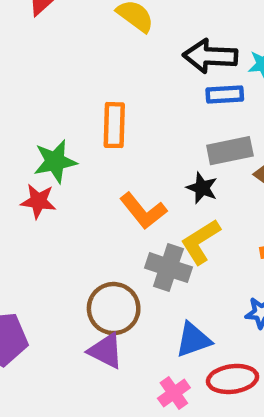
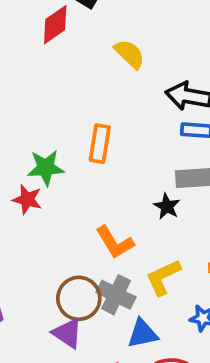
orange L-shape: (143, 211) -> (115, 242), moved
yellow L-shape: (201, 242) -> (163, 277), moved
gray cross: (168, 268) -> (116, 295), moved

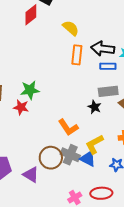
orange rectangle: (100, 144) -> (77, 55), moved
purple triangle: (67, 333) -> (31, 175), moved
blue triangle: (143, 334) -> (88, 159), moved, turned 42

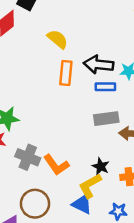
black star: (94, 107) -> (101, 166), moved
gray cross: (70, 155) -> (28, 157), moved

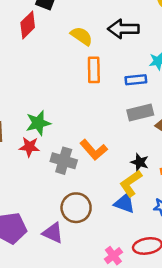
black arrow: (98, 65) -> (123, 29), moved
orange L-shape: (56, 165) -> (94, 150), moved

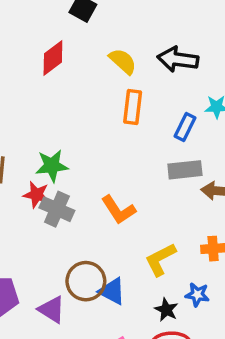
red diamond: (28, 25) -> (53, 58), moved
blue rectangle: (136, 80) -> (185, 127), turned -66
gray cross: (64, 161) -> (57, 209), moved
black star: (140, 162) -> (166, 310), moved
blue triangle: (124, 203) -> (112, 291), moved

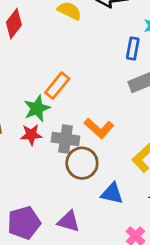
orange rectangle: (133, 107) -> (57, 86), moved, turned 48
gray cross: (57, 209) -> (66, 139), moved
brown circle: (86, 281) -> (82, 163), moved

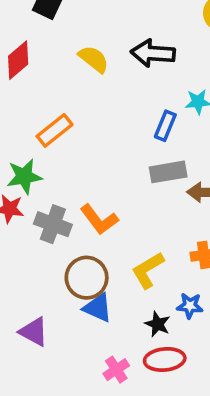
orange rectangle: (57, 86) -> (55, 130), moved
brown circle: (82, 163) -> (87, 278), moved

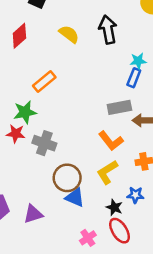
black arrow: (153, 53) -> (108, 30), turned 76
blue rectangle: (165, 126) -> (134, 78), moved
orange L-shape: (99, 219) -> (111, 141), moved
purple triangle: (34, 332) -> (33, 214), turned -45
red ellipse: (165, 359) -> (120, 231), turned 65

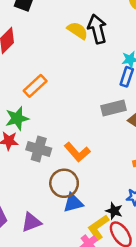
yellow semicircle: (69, 34) -> (78, 31), moved
orange L-shape: (111, 141) -> (77, 152), moved
yellow L-shape: (107, 172) -> (98, 227), moved
blue triangle: (75, 197) -> (73, 203), turned -35

